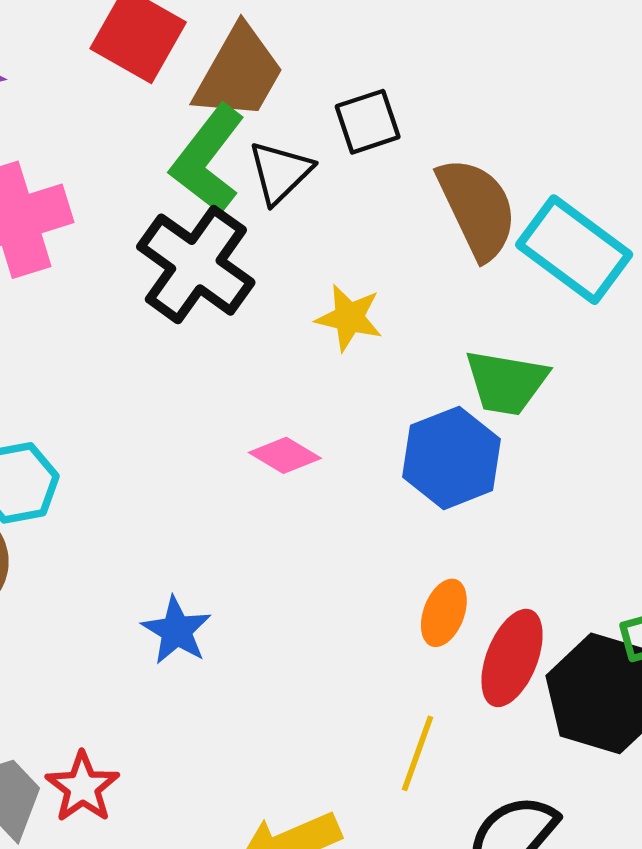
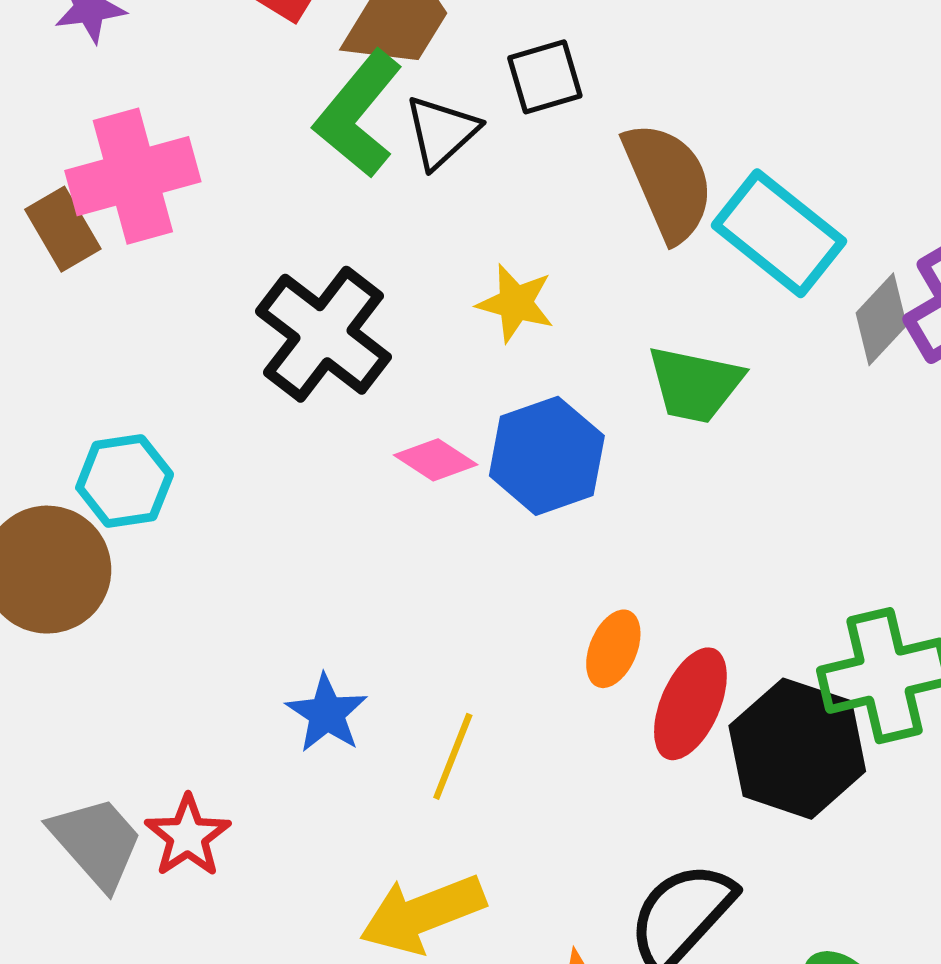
black cross: (196, 265) -> (323, 334), moved
blue hexagon: (451, 458) -> (547, 456), moved
blue star: (176, 631) -> (327, 713), moved
yellow line: (417, 753) -> (453, 756), moved

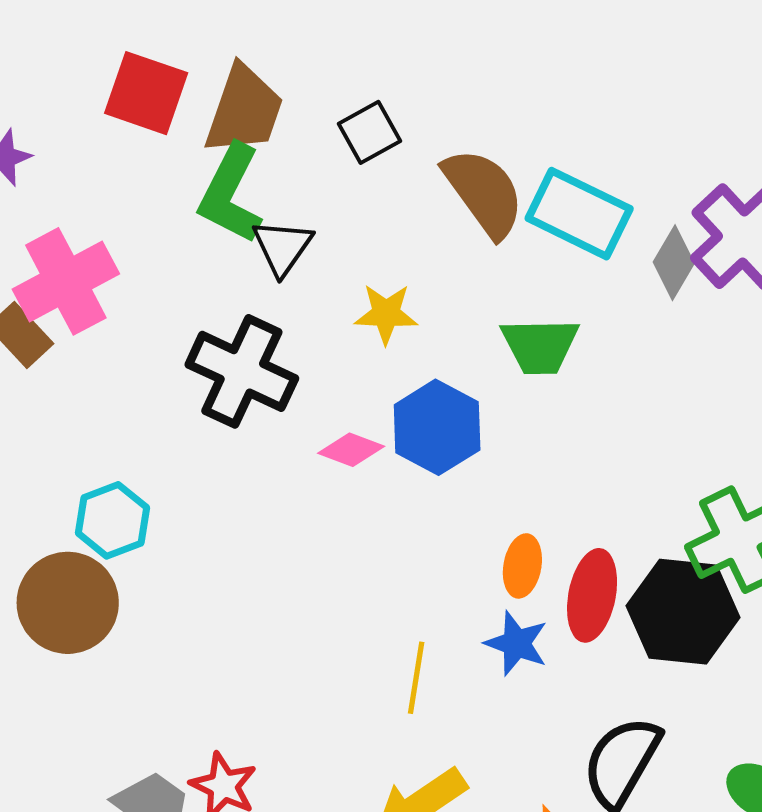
black triangle: (442, 132) -> (282, 247), moved
blue star: (327, 713) -> (516, 643), moved

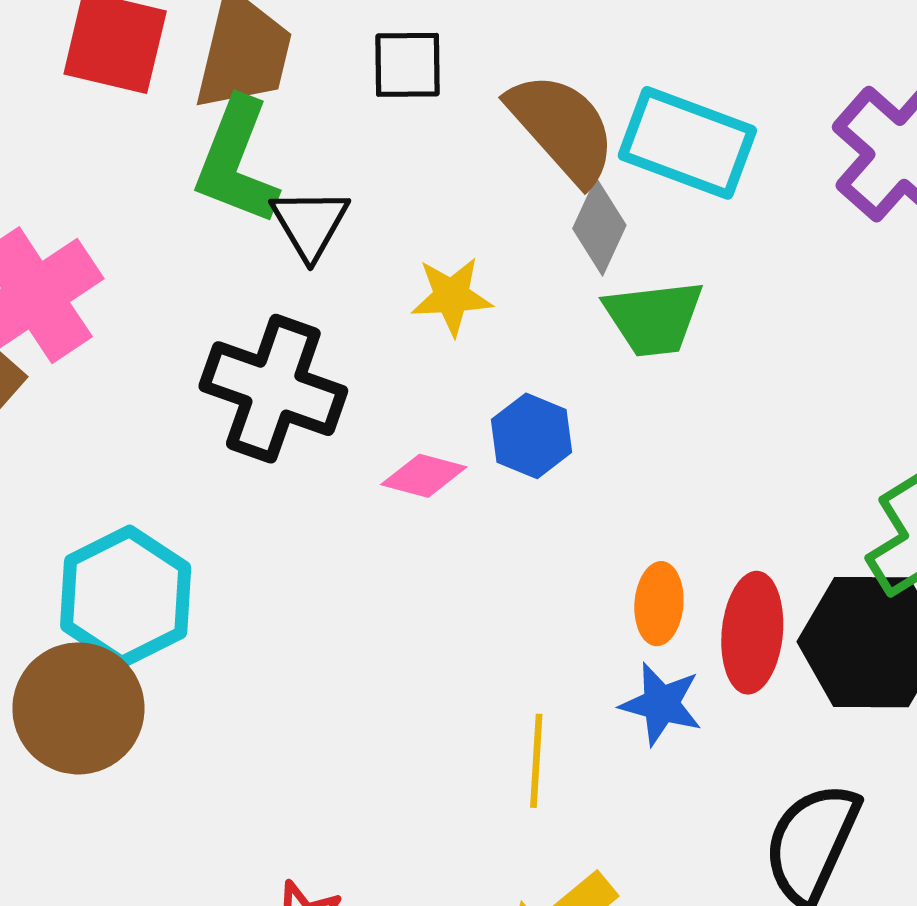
black square: (369, 132) -> (407, 65), turned 34
gray diamond: (674, 263) -> (599, 227), moved
blue hexagon: (437, 427) -> (532, 436), size x0.7
cyan hexagon: (112, 520) -> (126, 597), size x1.4

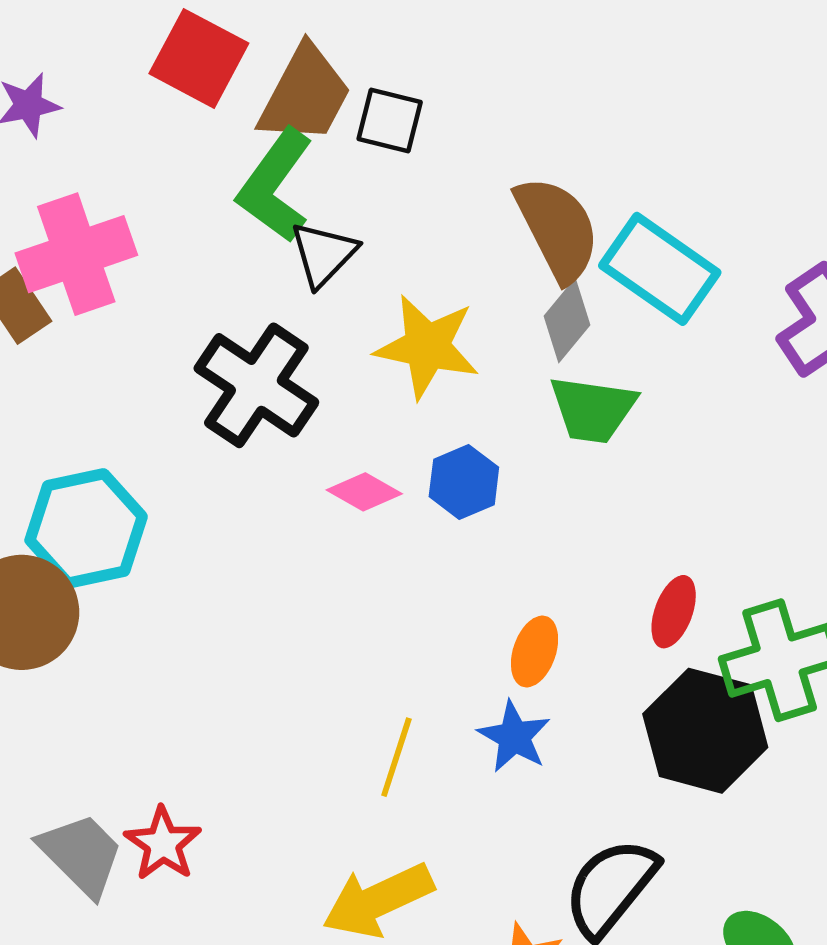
black square: (407, 65) -> (390, 120), moved
yellow star: (452, 296) -> (427, 347), size x1.5
red ellipse: (752, 633) -> (674, 612), moved, size x0.7

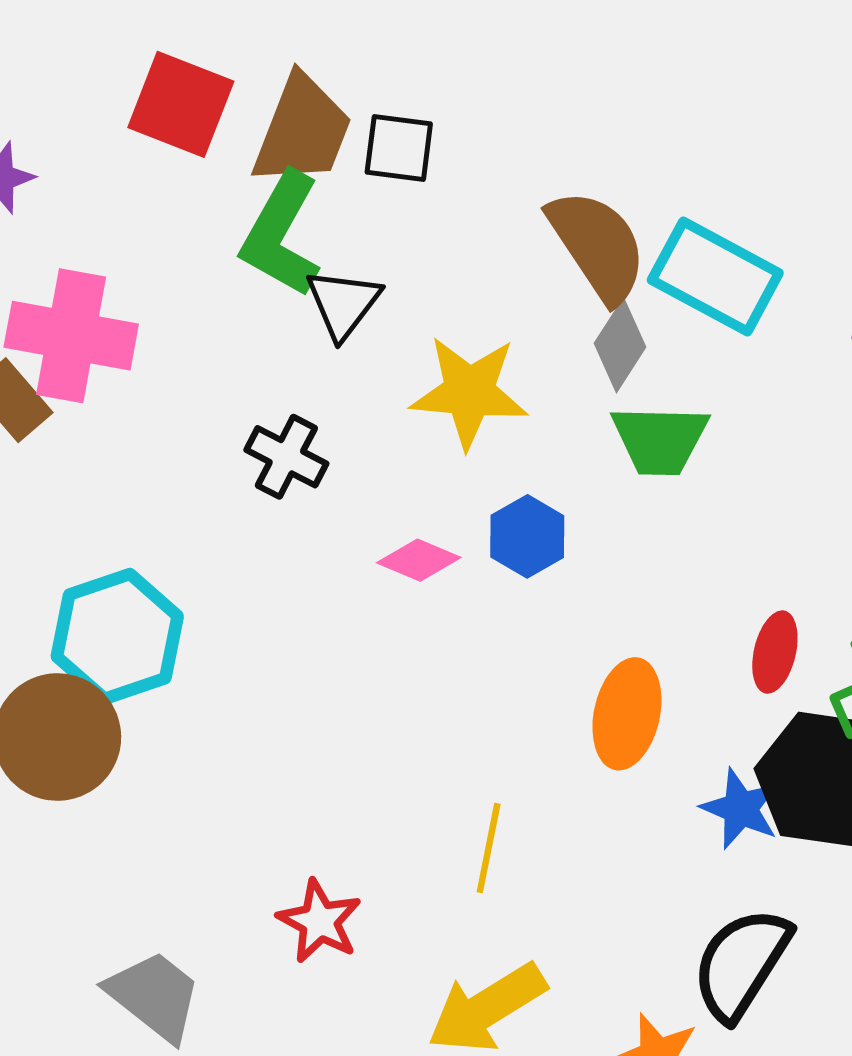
pink cross: (76, 254) -> (71, 336), turned 36
black cross: (256, 385) -> (286, 457), size x0.6
orange ellipse: (535, 651) -> (627, 714), size x1.4
blue star: (514, 737) -> (741, 809), moved
red star: (163, 844) -> (320, 921), moved

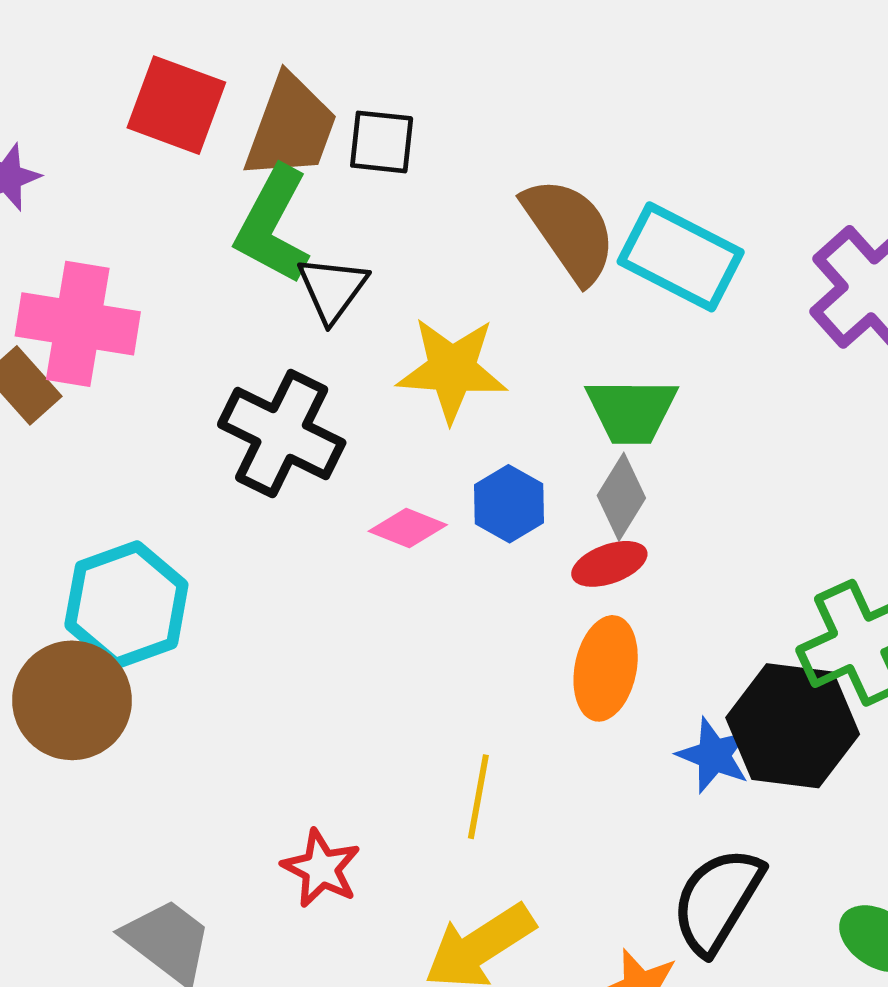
gray diamond: (620, 345) -> (621, 497), moved
black cross: (286, 457) -> (282, 434), size x1.6
red ellipse: (775, 652) -> (609, 564), moved, turned 58

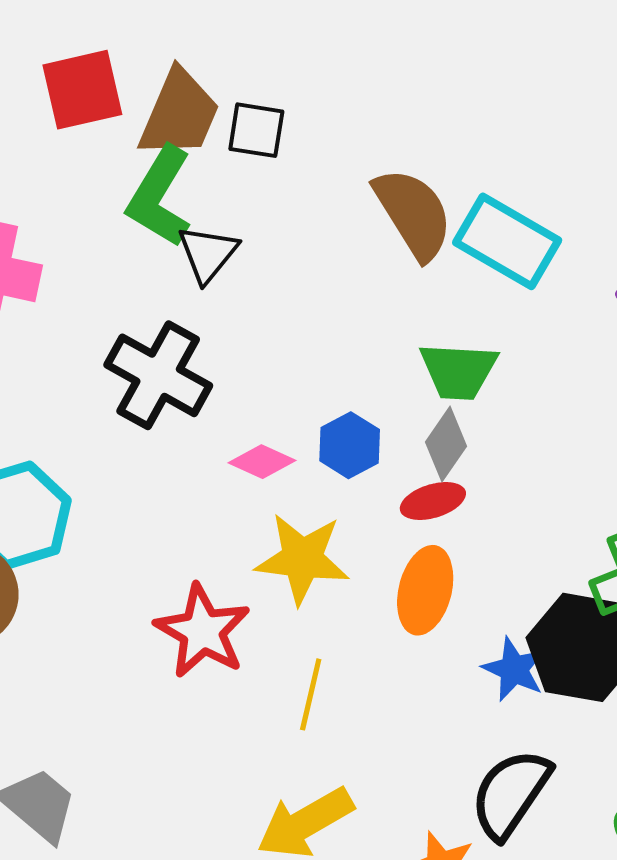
red square: (176, 105) -> (82, 90), turned -36
yellow star: (452, 370) -> (302, 559), moved
red star: (321, 868) -> (202, 631), moved, size x1.4

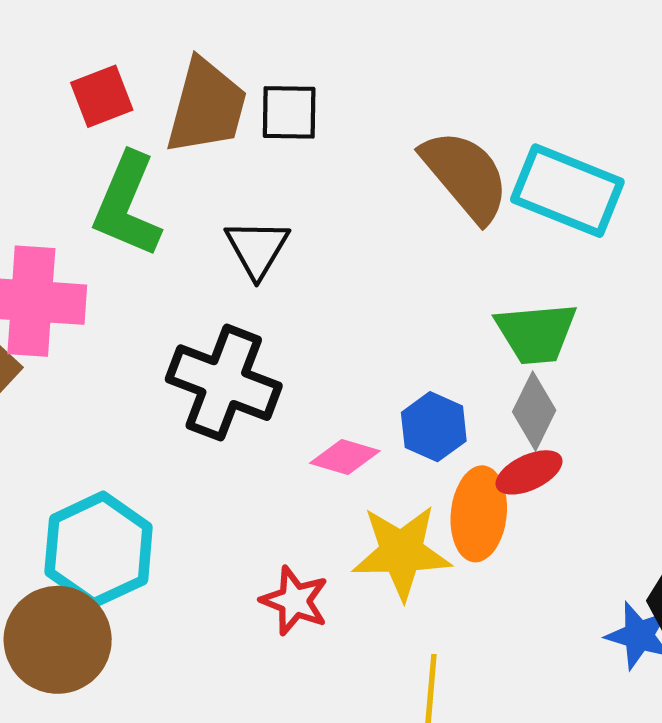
red square: (82, 90) -> (102, 96), size x0.7
green L-shape: (160, 197) -> (127, 205), moved
orange ellipse: (425, 590) -> (479, 514), moved
red star: (202, 631) -> (295, 601), moved, size x0.7

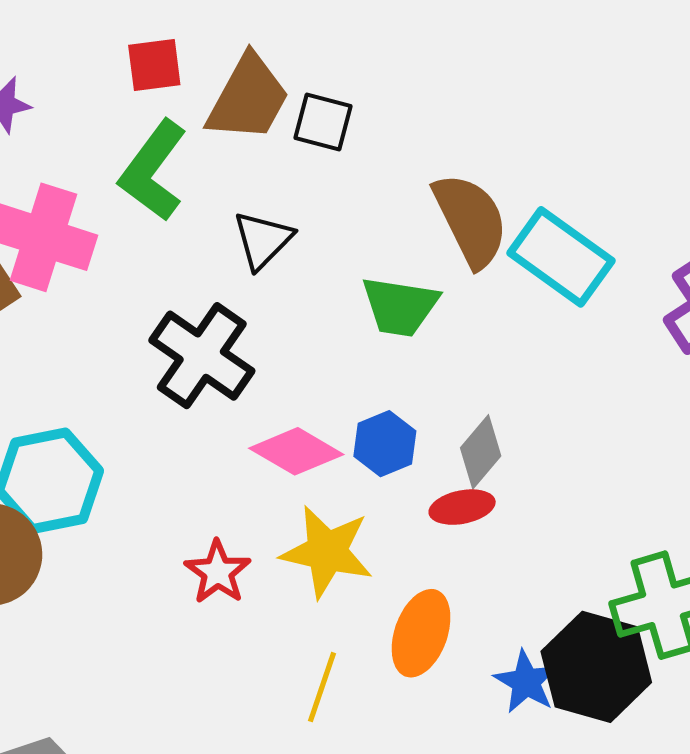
green trapezoid: (536, 333) -> (400, 306), moved
pink diamond: (345, 457) -> (296, 451), size x1.4
orange ellipse: (479, 514) -> (421, 633), moved

